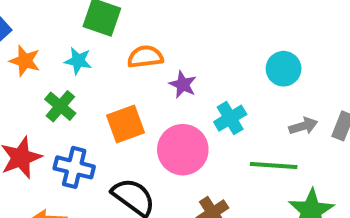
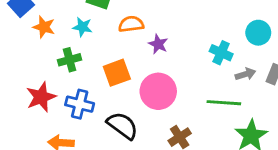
cyan circle: (284, 69) -> (258, 33), moved
green cross: (60, 106) -> (70, 60), turned 35
cyan cross: (230, 118) -> (221, 53), moved, turned -35

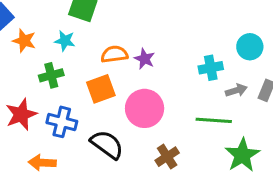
orange semicircle: (131, 24) -> (114, 54), moved
cyan cross: (221, 53) -> (211, 68), turned -35

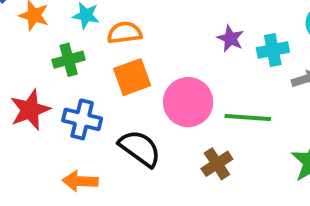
orange semicircle: (114, 54) -> (124, 33), moved
purple star: (145, 59) -> (230, 38), moved
green line: (214, 120) -> (248, 118), moved
orange arrow: (42, 163) -> (80, 181), moved

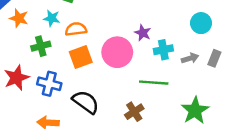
cyan cross: (273, 50) -> (163, 50), moved
pink circle: (188, 102) -> (117, 52), moved

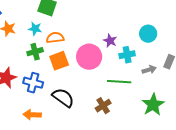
cyan circle: (201, 23) -> (148, 34), moved
green cross: (41, 46) -> (35, 52), moved
gray arrow: (190, 58) -> (149, 70), moved

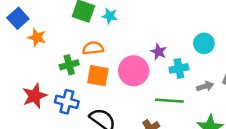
cyan star: (35, 29) -> (110, 16), moved
orange square: (59, 61) -> (98, 76), turned 30

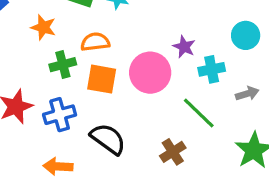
orange star: (37, 37) -> (43, 27), moved
green line: (169, 101) -> (199, 113), turned 40
blue cross: (67, 102) -> (60, 115), turned -30

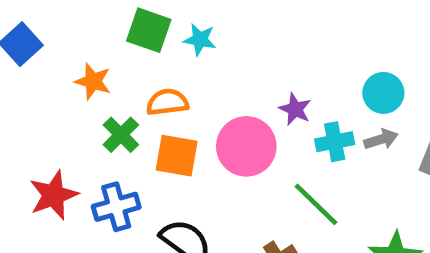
green cross: (63, 65) -> (121, 135), turned -30
gray arrow: (247, 94) -> (381, 139), moved

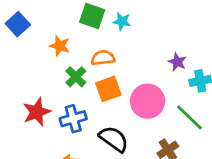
pink circle: (246, 146) -> (148, 101), moved
orange square: (177, 156) -> (108, 89), turned -30

